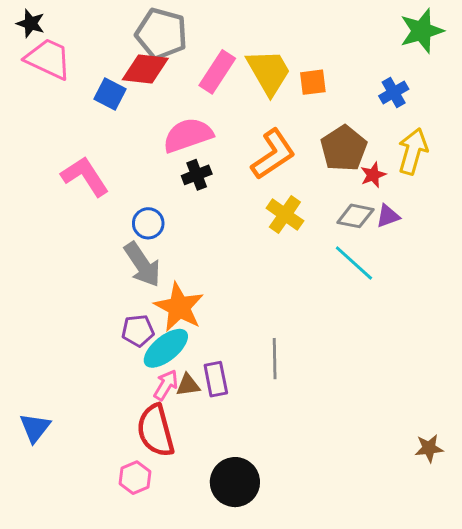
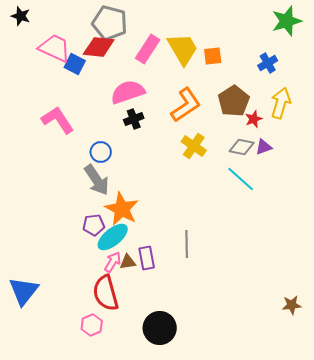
pink trapezoid: (48, 59) -> (55, 48), moved
blue triangle: (35, 428) -> (24, 291), size x1.4

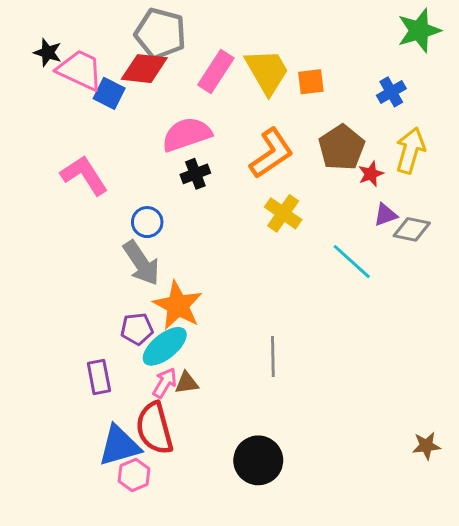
black star: (21, 16) -> (48, 52), moved
gray diamond: (242, 147) -> (412, 229), moved
purple rectangle: (147, 258) -> (99, 377), moved
blue triangle: (24, 291) -> (119, 446), moved, turned 36
black circle: (160, 328) -> (258, 460), moved

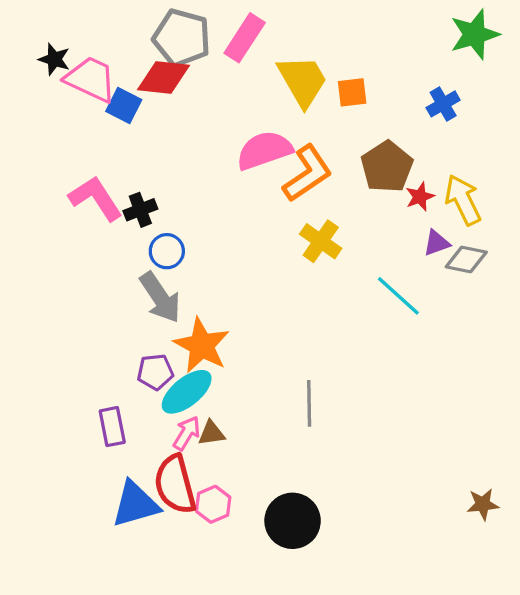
pink rectangle: (216, 71) -> (245, 38), moved
pink semicircle: (187, 134) -> (264, 150), moved
yellow arrow: (410, 150) -> (463, 200), moved, turned -42
black cross: (195, 174) -> (140, 210), moved
pink hexagon: (134, 475) -> (213, 504), moved

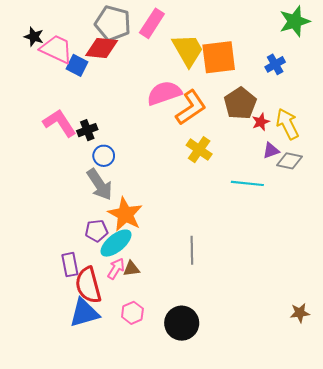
orange square: (352, 92) -> (219, 57), size x1.8
cyan line: (398, 296) -> (247, 183), turned -36
red semicircle: (175, 484) -> (88, 285), moved

